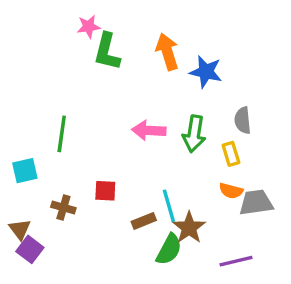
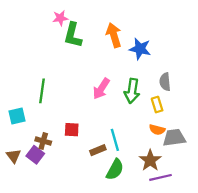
pink arrow: (149, 130) -> (101, 89), turned -60
brown star: (189, 228) -> (150, 160), moved
purple square: (30, 249) -> (35, 155), moved

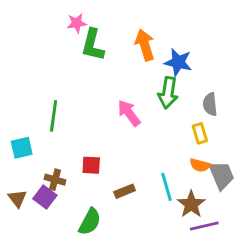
pink arrow: (101, 89) -> (129, 113), turned 110
green arrow: (132, 91) -> (168, 93), moved
gray trapezoid: (174, 138) -> (222, 175), turned 75
cyan line: (115, 140) -> (167, 187), moved
green semicircle: (115, 169) -> (90, 222), moved

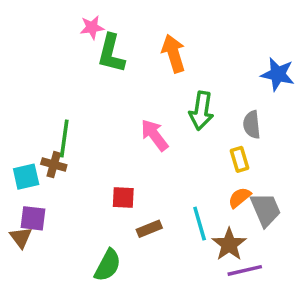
blue star: (178, 62) -> (278, 74), moved
red square: (91, 165) -> (123, 198), moved
orange semicircle: (200, 165) -> (240, 198), turned 126
brown cross: (55, 180) -> (54, 165), moved
purple square: (45, 197) -> (33, 218), moved, turned -30

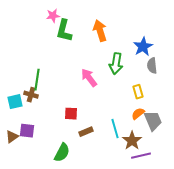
blue star: (278, 74) -> (143, 47), moved, turned 30
gray semicircle: (252, 125) -> (152, 66), moved
purple square: (33, 218) -> (27, 131), moved
brown triangle: (21, 237) -> (12, 137), turned 32

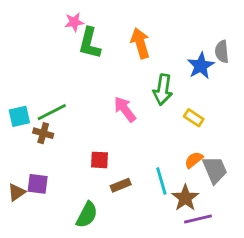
gray semicircle: (152, 66) -> (222, 52), moved
green line: (37, 80) -> (52, 112), turned 55
yellow rectangle: (138, 92) -> (194, 118), moved, turned -40
cyan square: (15, 102) -> (19, 116), moved

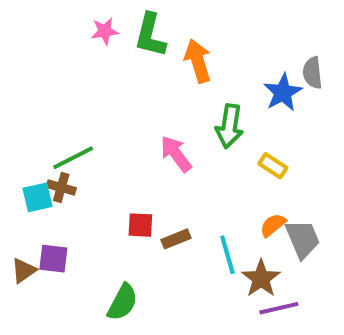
green L-shape: (90, 43) -> (150, 35), moved
cyan square: (19, 116) -> (37, 197), moved
brown rectangle: (121, 185) -> (176, 239), moved

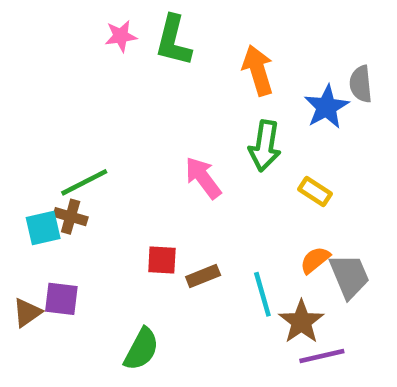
orange arrow: (198, 61) -> (258, 70), moved

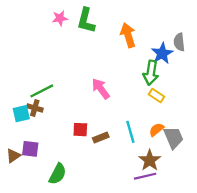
green arrow: (265, 146) -> (151, 73), moved
cyan line: (262, 294) -> (130, 132), moved
green semicircle: (141, 349) -> (58, 174), moved
purple line: (322, 356) -> (145, 176), moved

